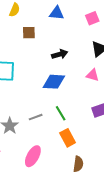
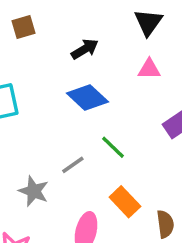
blue diamond: (54, 82) -> (87, 97), turned 55
orange rectangle: (68, 138) -> (125, 202), moved

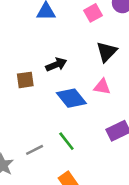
brown square: (24, 27) -> (25, 80), moved
blue diamond: (87, 97) -> (71, 98), moved

